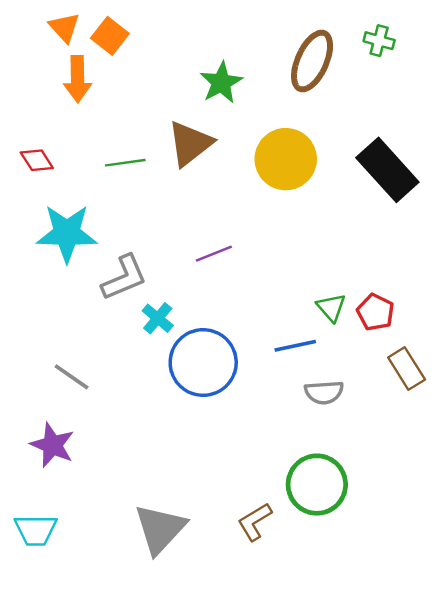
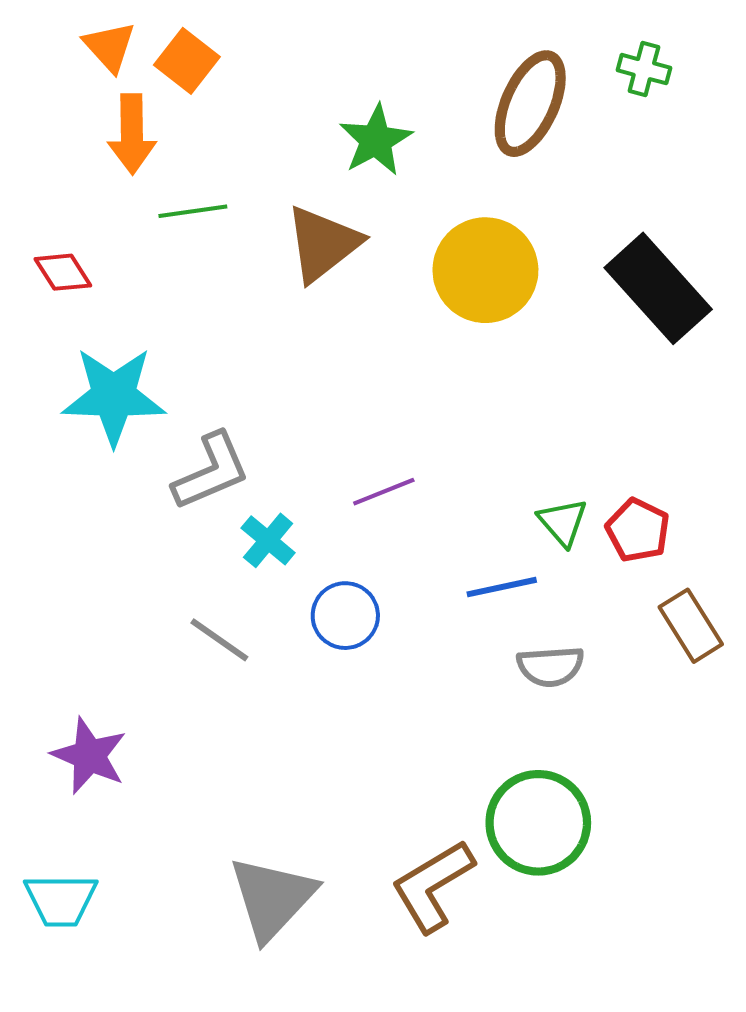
green line: (125, 163) -> (193, 211), moved
purple line: (214, 254) -> (384, 492), moved
blue circle: (203, 363) -> (345, 616), size x0.6
gray line: (72, 377) -> (219, 640), moved
brown L-shape: (255, 522) -> (433, 886), size x1.4

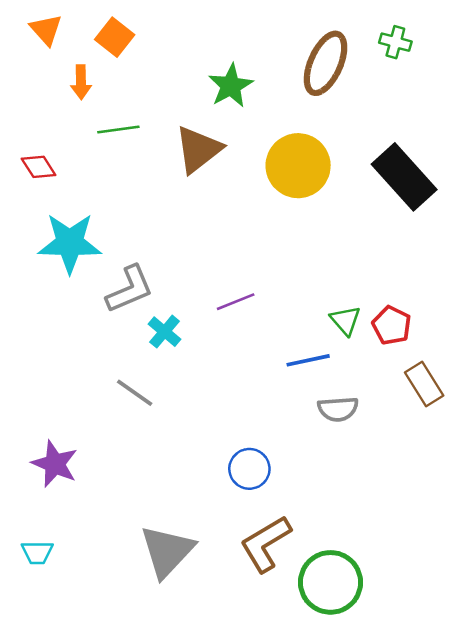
orange triangle: (110, 47) -> (46, 30), moved
orange arrow: (132, 134) -> (81, 82), size x0.7
blue circle: (345, 616) -> (249, 469), moved
green circle: (538, 823) -> (331, 582), moved
cyan trapezoid: (61, 900) -> (37, 552), size x0.7

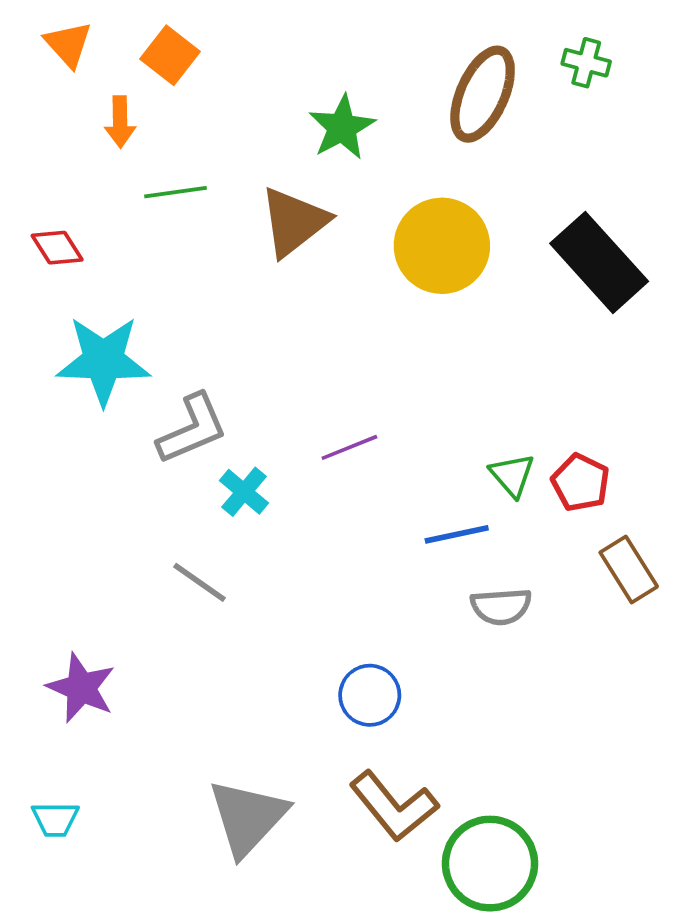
brown L-shape: (266, 544) -> (394, 806), turned -98

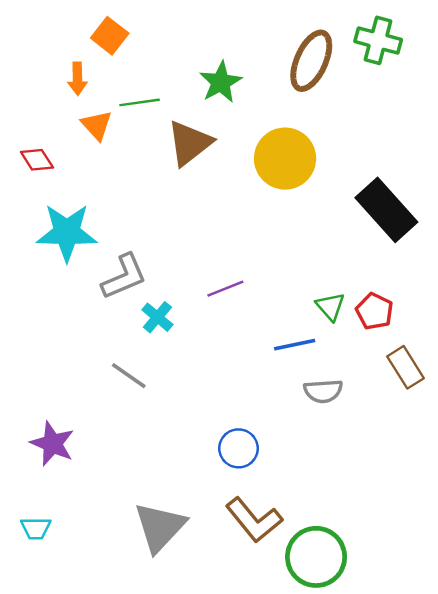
orange triangle: (68, 44) -> (97, 125), moved
green cross: (586, 63) -> (378, 40), size x1.5
green line: (176, 192) -> (140, 102), moved
black rectangle: (599, 262) -> (386, 210), moved

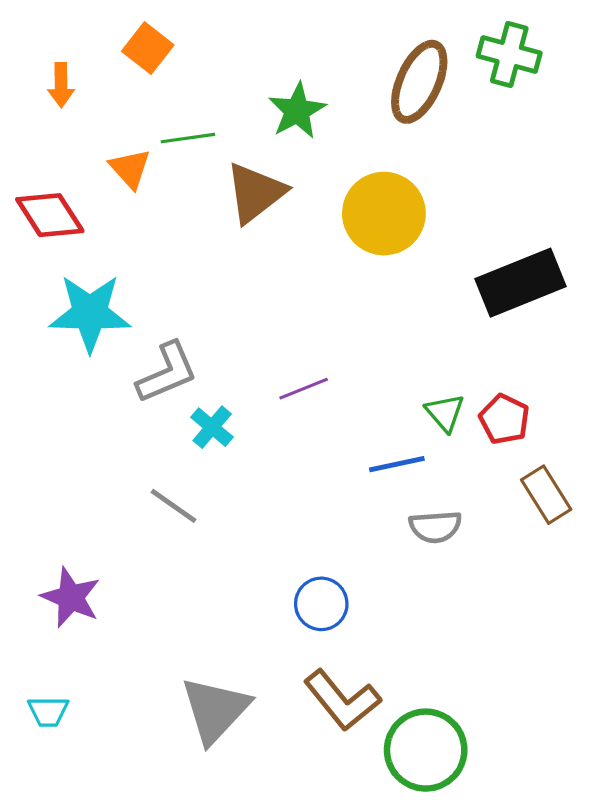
orange arrow: (77, 79) -> (61, 85), moved
red diamond: (37, 160) -> (50, 215), size x1.5
black rectangle: (386, 210) -> (520, 283), turned -70

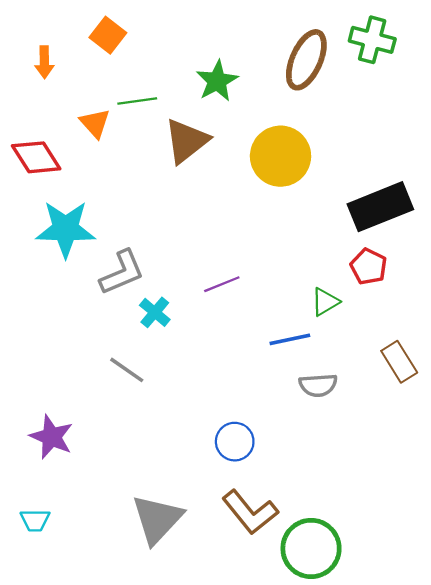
green triangle: (445, 413) -> (325, 302), turned 40
red pentagon: (504, 419) -> (369, 267), moved

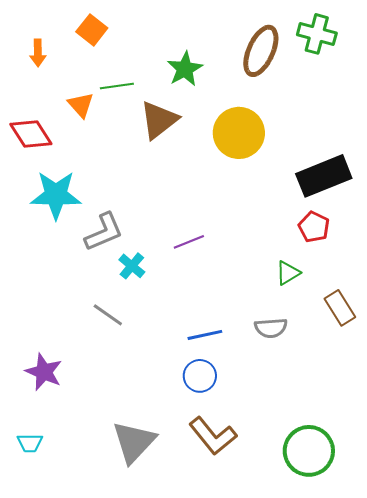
green triangle: (325, 302) -> (288, 273), moved
blue line: (290, 339) -> (205, 335), moved
green circle: (311, 548) -> (309, 451), moved

